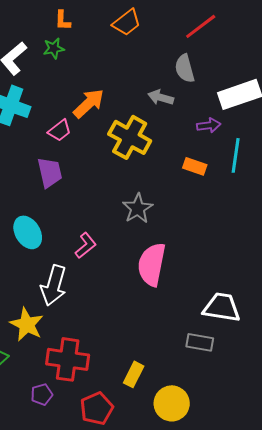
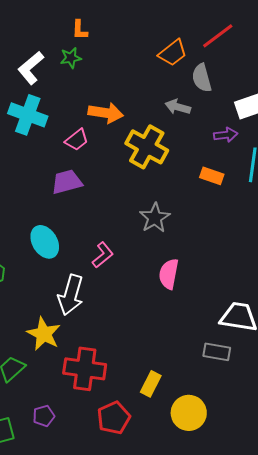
orange trapezoid: (127, 22) -> (173, 53), moved
orange arrow: (89, 103) -> (106, 113), turned 52
purple trapezoid: (50, 172) -> (67, 182), turned -92
pink semicircle: (152, 264) -> (169, 274), size x0.7
purple pentagon: (42, 394) -> (44, 416), moved

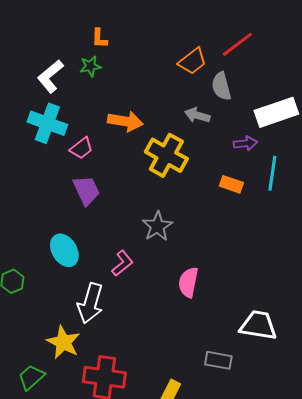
pink trapezoid: (77, 140) -> (81, 148), moved
purple trapezoid: (67, 182) -> (86, 190), turned 80
gray star: (155, 218) -> (157, 226), moved
gray rectangle: (217, 352) -> (218, 360), moved

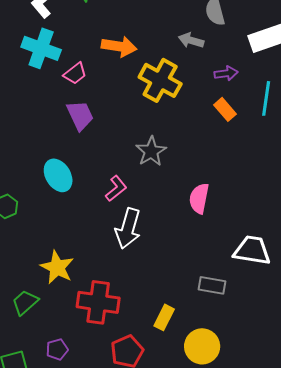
purple arrow: (245, 143) -> (226, 73), moved
orange rectangle: (231, 184) -> (225, 109), turned 30
pink semicircle: (188, 282) -> (199, 198), moved
white arrow: (90, 303) -> (128, 228), moved

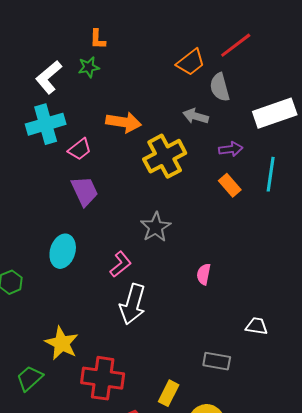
cyan cross: (41, 48) -> (46, 124), turned -36
yellow cross: (160, 80) -> (165, 156), turned 33
cyan ellipse: (58, 175) -> (63, 251), turned 48
pink semicircle: (199, 198) -> (204, 274), size x0.7
white trapezoid: (252, 250) -> (257, 326), size x0.6

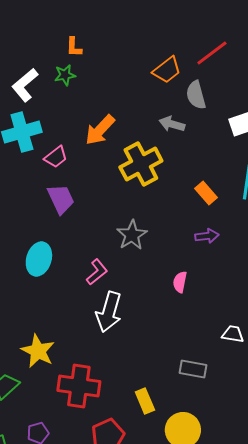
orange arrow: (124, 122) -> (100, 130), turned 124
purple arrow: (231, 149) -> (207, 236), moved
yellow rectangle: (169, 393) -> (145, 401), turned -50

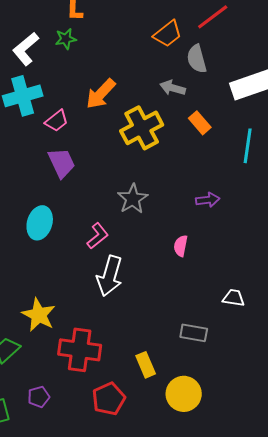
orange rectangle: (206, 193) -> (200, 123), moved

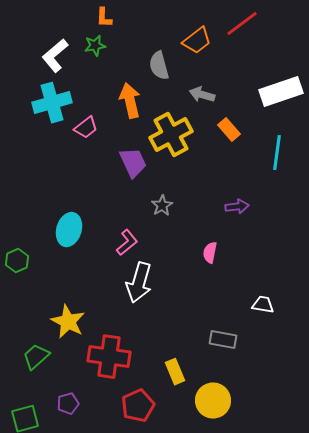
gray semicircle: (197, 59) -> (159, 66), moved
orange arrow: (101, 94) -> (130, 101), turned 124
purple trapezoid: (62, 163) -> (133, 163), moved
gray star: (133, 199) -> (162, 206), size x0.7

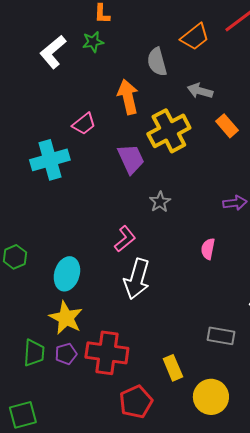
cyan cross: (52, 103) -> (50, 160), moved
cyan ellipse: (69, 230) -> (67, 274), moved
green trapezoid: (36, 357) -> (34, 353), turned 136
purple pentagon: (68, 404) -> (66, 354), moved

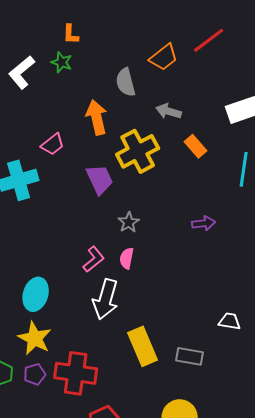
green star: (93, 42) -> (62, 62), turned 30
pink semicircle: (208, 249) -> (127, 258), moved
yellow rectangle: (173, 368) -> (143, 346), moved, size x1.5

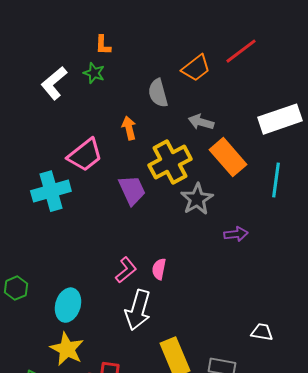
orange arrow: (97, 117) -> (129, 128), size x0.7
pink trapezoid: (53, 144) -> (85, 155), size x1.5
orange rectangle: (196, 146) -> (228, 157), size x1.6
gray star: (129, 222) -> (197, 199), moved, size x1.5

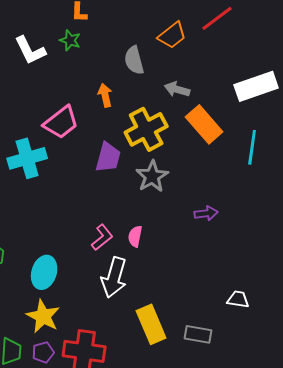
white L-shape: (54, 83) -> (30, 50), turned -76
purple trapezoid: (132, 190) -> (108, 157), turned 40
gray star: (197, 199) -> (152, 176), moved
purple arrow: (236, 234) -> (206, 213), moved

